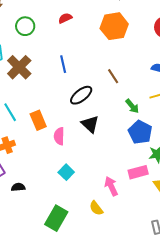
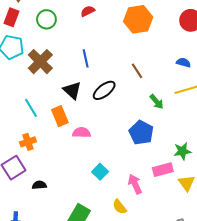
black triangle: (90, 124) -> (72, 90), moved
blue pentagon: (140, 132) -> (141, 133), moved
pink semicircle: (59, 136) -> (81, 133), turned 90
cyan square: (66, 172) -> (100, 172), moved

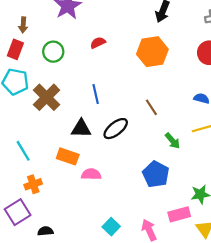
black triangle: (72, 90) -> (81, 129), turned -42
cyan line: (31, 108) -> (23, 151), moved
orange rectangle: (60, 116) -> (68, 156), turned -48
cyan square: (100, 172) -> (111, 227), moved

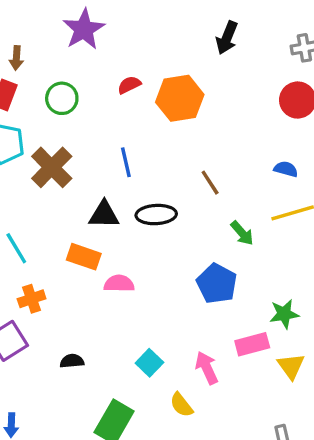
orange hexagon: (152, 52) -> (180, 98), moved
black ellipse: (116, 129) -> (156, 215), turned 35
black semicircle: (45, 231) -> (72, 361), moved

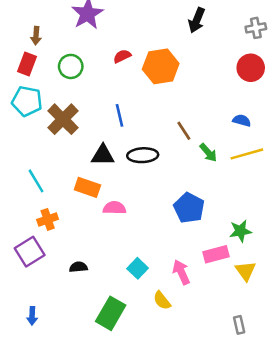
green arrow: (242, 233) -> (208, 153), moved

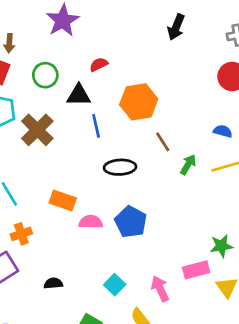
orange hexagon: (161, 66) -> (139, 102), moved
green arrow: (208, 153) -> (188, 165), turned -108
black triangle: (103, 155) -> (79, 95), moved
blue pentagon: (189, 208) -> (131, 222), moved

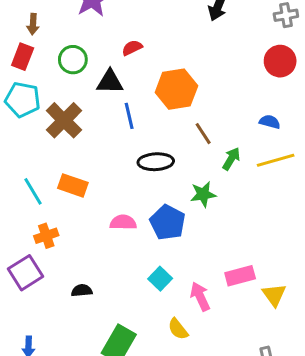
orange rectangle: (63, 201) -> (73, 185), moved
green star: (221, 246) -> (203, 194), moved
cyan square: (115, 285) -> (160, 279), moved

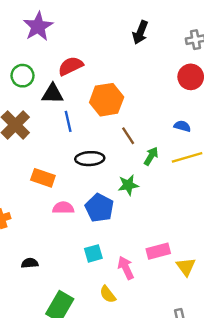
red semicircle: (132, 48) -> (71, 66), size x1.5
orange rectangle: (73, 185) -> (43, 178), moved
cyan square: (160, 279) -> (93, 253), turned 30

